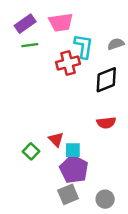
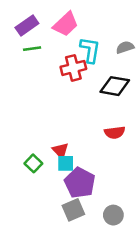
pink trapezoid: (61, 22) -> (66, 24), turned -35
black diamond: (106, 80) -> (115, 86), turned 32
cyan square: (73, 150) -> (66, 163), moved

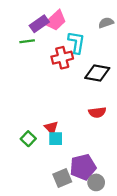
purple rectangle: (27, 25) -> (39, 24), moved
gray semicircle: (125, 47) -> (106, 23), moved
purple pentagon: (80, 183) -> (83, 167), moved, turned 30

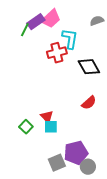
green line: (27, 41) -> (25, 30), moved, turned -56
black diamond: (97, 73) -> (89, 67), turned 50
red semicircle: (97, 112) -> (89, 103), turned -35

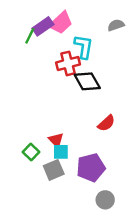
black diamond: (89, 67) -> (87, 81), moved
purple pentagon: (76, 153) -> (91, 168), moved
gray square: (57, 163) -> (54, 170), moved

